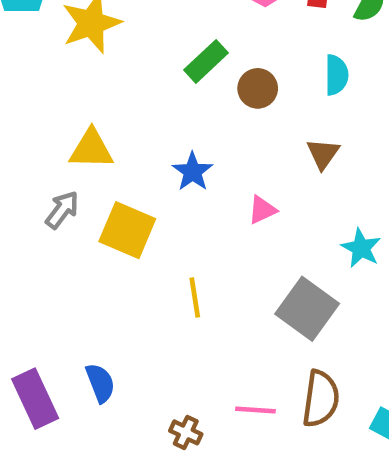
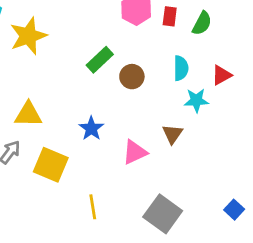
brown triangle: (323, 154) -> (173, 134), moved
pink triangle: (262, 210) -> (135, 152), size x1.4
cyan star: (361, 248) -> (196, 100), moved, turned -30

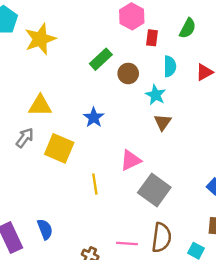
red rectangle: (170, 16) -> (152, 38), moved
cyan star: (196, 100) -> (156, 95), moved, turned 30
pink triangle: (135, 152) -> (131, 160), moved

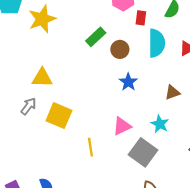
cyan semicircle: (170, 66) -> (157, 43), size x1.5
cyan star: (156, 95) -> (160, 124), moved
blue star: (94, 117) -> (128, 82), moved
brown triangle: (163, 122) -> (172, 92), moved, turned 35

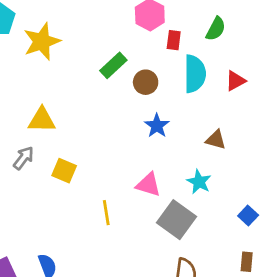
brown triangle: (172, 92) -> (216, 140), turned 35
yellow square: (59, 116) -> (64, 171), size x0.7
pink triangle: (122, 126) -> (148, 185), turned 42

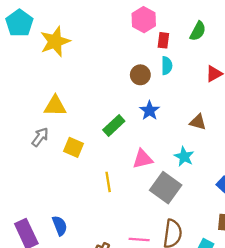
green rectangle: (113, 65) -> (114, 126), moved
cyan semicircle: (195, 74) -> (167, 66), moved, size x0.6
pink triangle: (148, 185) -> (143, 159), turned -30

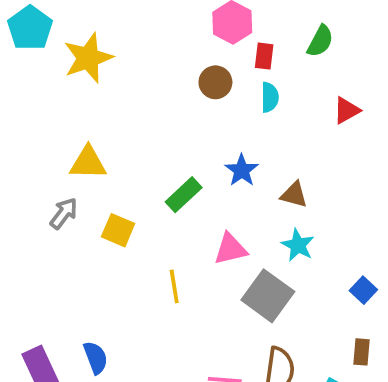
brown circle: (140, 75) -> (215, 82), moved
brown triangle: (198, 122) -> (294, 195), moved

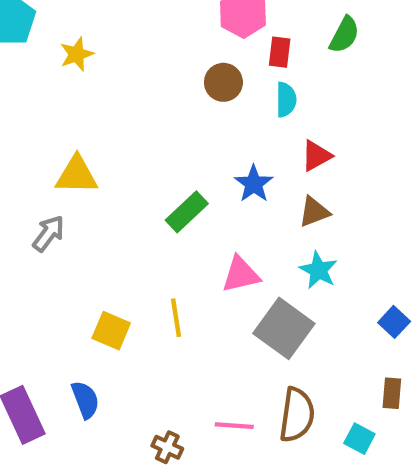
yellow star: (88, 58) -> (77, 54), size x0.6
red triangle: (346, 110) -> (316, 156), moved
brown triangle: (294, 195) -> (314, 212), turned -36
yellow square: (118, 230) -> (111, 331), moved

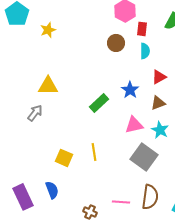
pink triangle: (241, 274) -> (134, 125), moved

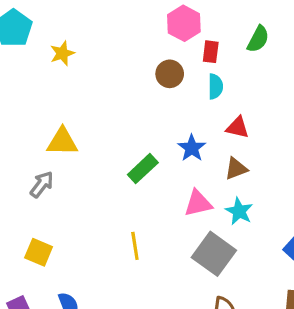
red triangle: (159, 77) -> (238, 128), turned 42
yellow square: (64, 158) -> (39, 252), moved

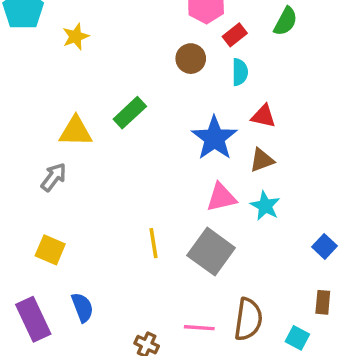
red rectangle: (211, 52) -> (235, 35), turned 45
blue star: (192, 148) -> (214, 138), size x1.5
green rectangle: (143, 169) -> (130, 113), moved
gray square: (214, 254) -> (211, 252), moved

